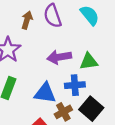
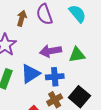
blue cross: (75, 85) -> (55, 77), moved
blue triangle: (45, 93) -> (30, 74), moved, turned -40

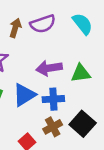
purple semicircle: (44, 14) -> (43, 24), turned -90

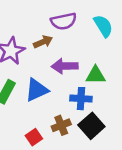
brown arrow: (15, 28) -> (43, 42), moved, turned 42
blue cross: (53, 99) -> (81, 99), moved

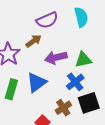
cyan semicircle: (103, 26) -> (81, 17), turned 30
blue cross: (81, 99) -> (75, 82), turned -30
black square: (91, 126) -> (89, 103), turned 35

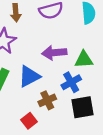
brown arrow: (33, 41) -> (16, 13), moved, turned 112
brown cross: (63, 108) -> (47, 100), moved

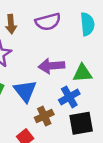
blue triangle: (29, 76) -> (25, 91), turned -40

